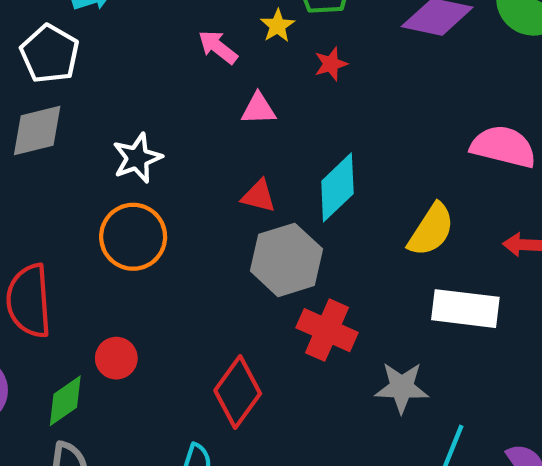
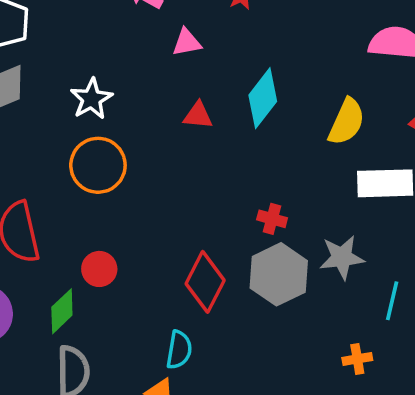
gray hexagon: (286, 260) -> (279, 274), moved
red cross: (327, 330) -> (272, 219), size x0.6

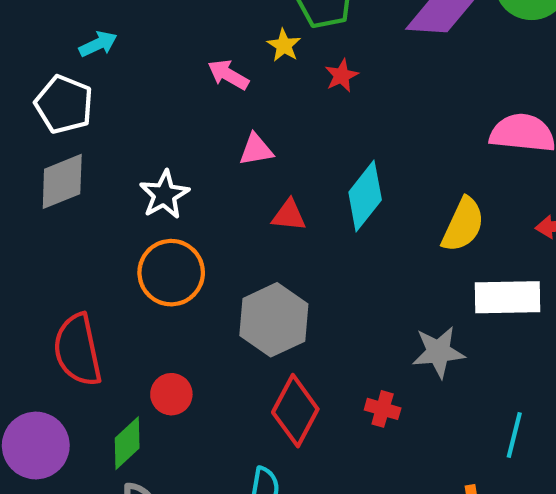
pink triangle: (187, 42) -> (256, 150), moved
red cross: (272, 219) -> (383, 409), moved
gray star: (342, 257) -> (438, 352), moved
gray hexagon: (279, 274) -> (274, 320), moved

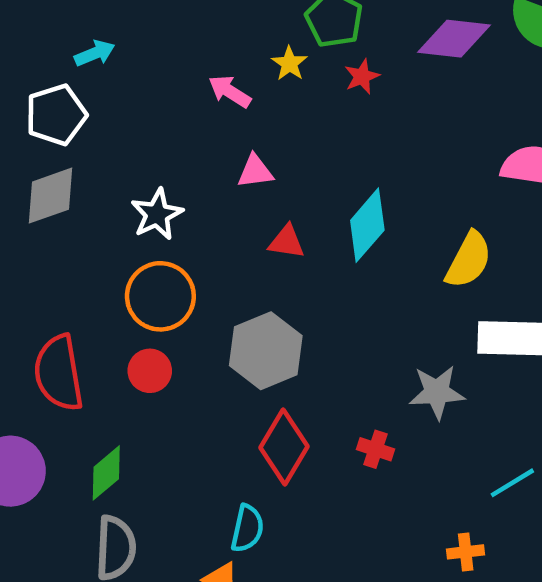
red star: (342, 76) -> (362, 76), moved
white pentagon: (64, 104) -> (56, 115), turned 30
red circle: (171, 394) -> (150, 371), moved
cyan line: (514, 435) -> (512, 483), turned 42

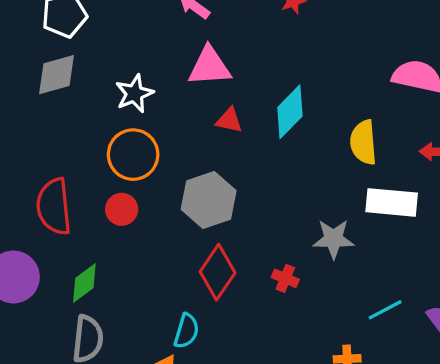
pink triangle: (255, 171) -> (209, 66), size x1.6
yellow semicircle: (469, 260) -> (363, 142), turned 144

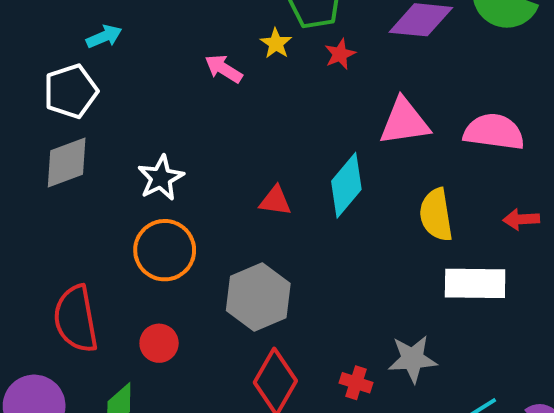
pink triangle: (209, 66) -> (404, 122), moved
red circle: (122, 209) -> (159, 343), moved
gray star: (333, 239) -> (412, 359), moved

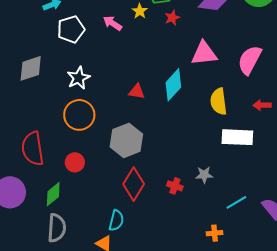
white pentagon: (71, 91) -> (71, 29), moved
pink semicircle: (494, 132) -> (250, 60), turned -72
gray star: (412, 359) -> (204, 175), size x0.7

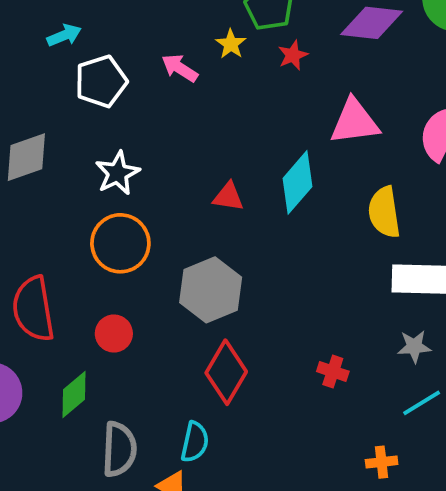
gray star: (204, 175) -> (414, 346), moved
red cross: (175, 186) -> (333, 371), moved
gray semicircle: (57, 228) -> (119, 449), moved

